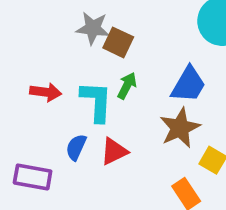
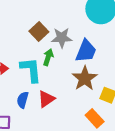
gray star: (93, 28) -> (62, 38), moved
brown square: (118, 42) -> (39, 31), turned 30

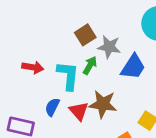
brown star: (85, 78) -> (103, 104), moved, turned 30
red triangle: (46, 99) -> (79, 111), turned -48

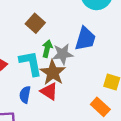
gray star: (109, 47) -> (63, 54), moved
brown star: (103, 104) -> (53, 73), moved, turned -30

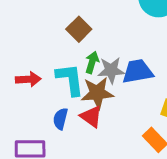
blue trapezoid: (85, 39) -> (138, 71), moved, turned -120
brown star: (53, 73) -> (97, 93), turned 30

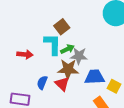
green arrow: (92, 62) -> (67, 49), turned 40
blue trapezoid: (138, 71) -> (95, 77), moved
cyan L-shape: (70, 79) -> (53, 44), moved

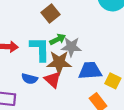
cyan L-shape: (53, 44) -> (40, 49), moved
blue semicircle: (42, 83) -> (30, 79), turned -96

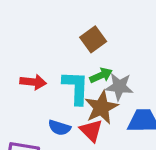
brown star: (59, 63) -> (101, 107), turned -30

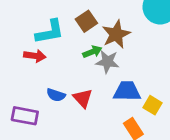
cyan L-shape: (76, 87) -> (50, 32), moved, turned 76
brown star: (101, 107) -> (116, 34), moved

